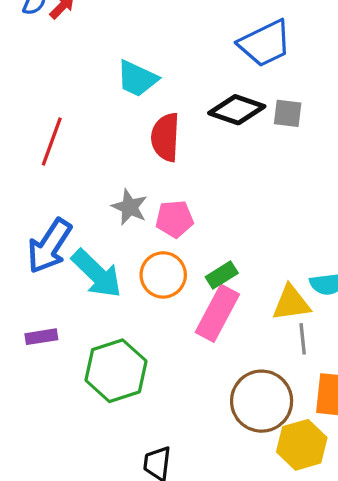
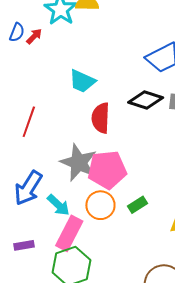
gray star: (130, 207) -> (79, 163), size x1.6
pink pentagon: (174, 219) -> (107, 170), size x1.6
cyan arrow: (97, 274) -> (58, 205), size x0.7
pink rectangle: (217, 313) -> (69, 233), moved

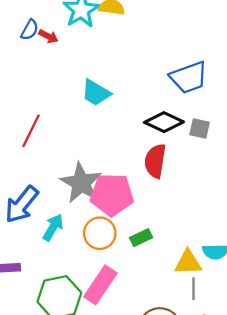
red arrow: (34, 36) -> (48, 36), turned 66
red semicircle: (101, 118) -> (155, 161), moved
cyan arrow: (58, 205) -> (53, 227), turned -110
pink rectangle: (69, 233) -> (100, 285), moved

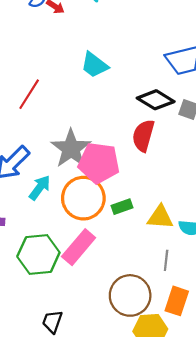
orange circle: (100, 233) -> (83, 198), size x1.4
yellow triangle: (188, 263) -> (160, 217), moved

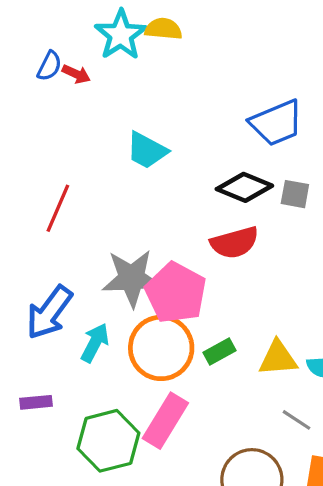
red semicircle: (143, 136) -> (235, 243), turned -112
gray star: (71, 149) -> (132, 278), turned -30
pink pentagon: (99, 163) -> (176, 293), turned 30
gray line: (166, 260) -> (297, 420), turned -54

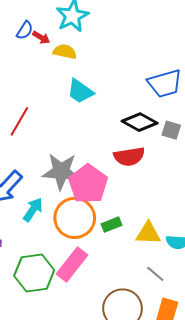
yellow semicircle: (163, 29) -> (65, 52), moved

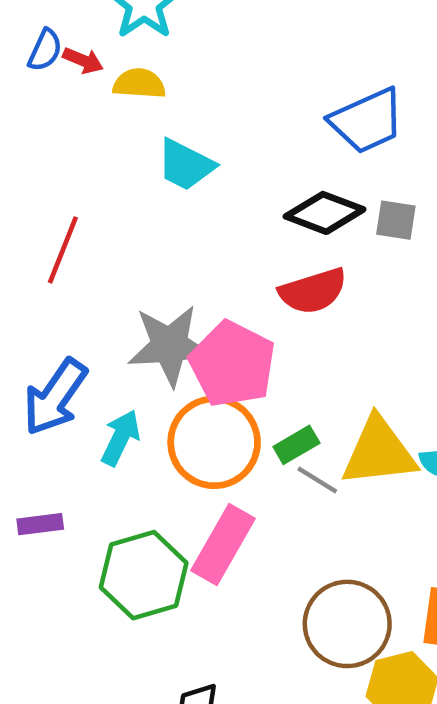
yellow triangle: (148, 233) -> (379, 452), size x1.4
gray line: (155, 274) -> (317, 480), moved

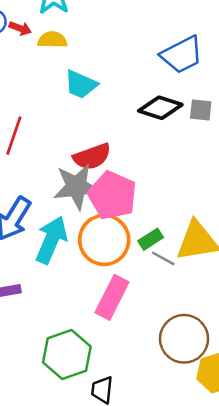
red semicircle: (313, 291) -> (92, 157), moved
cyan arrow: (121, 438) -> (51, 240), size x1.5
green hexagon: (144, 575) -> (67, 354), moved

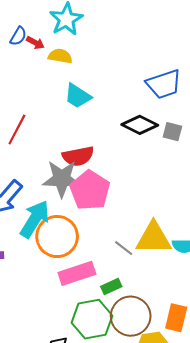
green rectangle: (151, 239) -> (111, 287), moved
orange circle: (104, 240) -> (57, 237), moved
pink rectangle: (112, 297) -> (77, 273), turned 36
green hexagon: (67, 354) -> (92, 319), moved

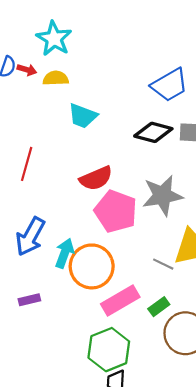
gray star: (62, 179) -> (162, 195), moved
cyan arrow: (35, 219) -> (65, 253), size x0.7
green hexagon: (92, 319) -> (109, 350), moved

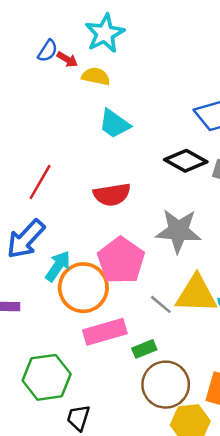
red line: (27, 164) -> (40, 182), moved
pink pentagon: (116, 211) -> (121, 260), moved
green hexagon: (109, 350) -> (47, 377), moved

